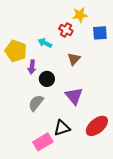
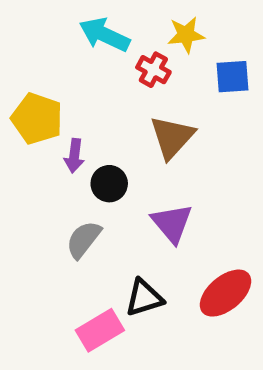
cyan arrow: (45, 43) -> (105, 35), moved, size x1.5
brown triangle: (74, 59) -> (172, 137), size x1.5

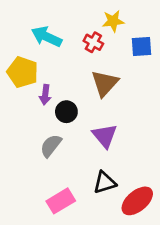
cyan arrow: (105, 35) -> (47, 37), moved
red ellipse: (226, 293) -> (137, 201), moved
black triangle: (144, 298) -> (105, 183), moved

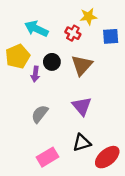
yellow pentagon: (23, 72) -> (18, 56), turned 30
black circle: (66, 112) -> (52, 62), moved

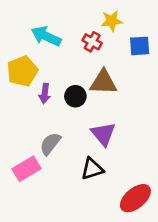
black circle: (52, 62) -> (75, 96), moved
brown triangle: (82, 65) -> (103, 82), turned 50
black triangle: (82, 143) -> (92, 169), moved
pink rectangle: (47, 157) -> (27, 169), moved

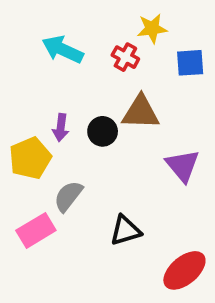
yellow pentagon: (22, 71) -> (30, 158), moved
purple triangle: (103, 134) -> (183, 166), moved

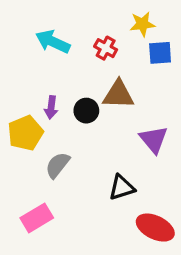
yellow star: (152, 29) -> (142, 24), moved
pink rectangle: (36, 230) -> (37, 218), moved
black triangle: (125, 230) -> (122, 187), moved
red ellipse: (184, 270) -> (155, 228), turned 66

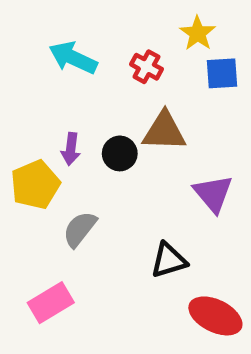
yellow star: (142, 24) -> (198, 33), turned -30

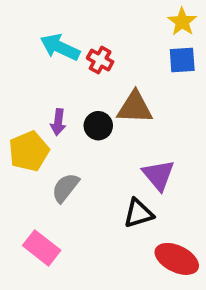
yellow star: (198, 33) -> (182, 22), moved
red cross: (146, 67) -> (100, 60), moved
purple triangle: (213, 194) -> (158, 175), moved
pink rectangle: (51, 303) -> (42, 248), turned 69

